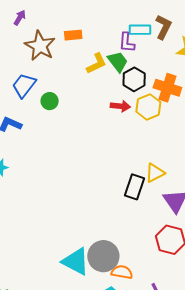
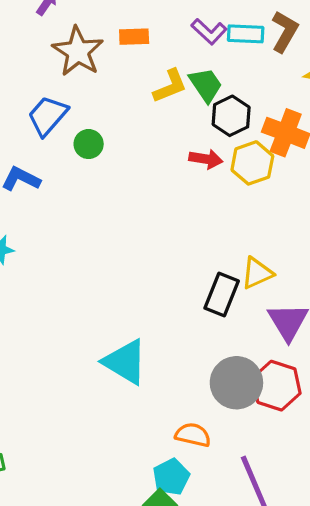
purple L-shape: (127, 42) -> (209, 32), moved, turned -55
gray circle: (103, 256) -> (236, 383), moved
cyan triangle: (76, 261) -> (125, 362), moved

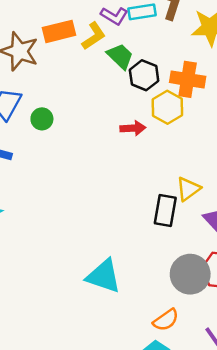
orange rectangle: (134, 37) -> (59, 31), size x1.4
yellow L-shape: (170, 86) -> (94, 36), moved
red arrow: (206, 159) -> (133, 128), moved
orange semicircle: (193, 435) -> (166, 320), turned 144

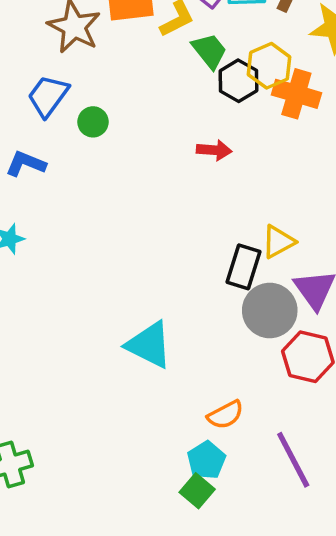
yellow hexagon: (167, 107) -> (269, 66), moved
gray circle: (190, 274) -> (270, 310), moved

